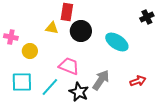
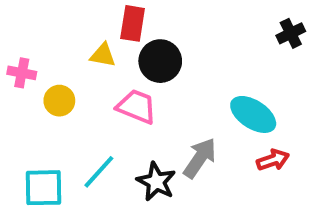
cyan ellipse: (117, 42) -> (253, 114), moved
pink trapezoid: (69, 66) -> (136, 107), moved
cyan square: (22, 82) -> (44, 188), moved

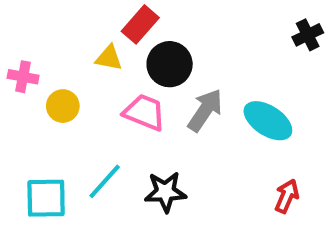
red rectangle: (133, 23) -> (140, 24), turned 32
gray arrow: (200, 158) -> (205, 110), moved
red arrow: (273, 160) -> (287, 196), moved, turned -48
black star: (156, 182) -> (165, 192), turned -30

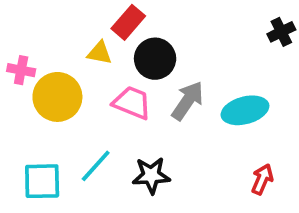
yellow circle: (63, 106) -> (57, 97), size x1.6
cyan ellipse: (268, 121) -> (245, 110), turned -48

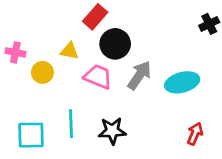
yellow triangle: (100, 53) -> (70, 51), moved
yellow circle: (57, 97) -> (42, 72), size x0.6
cyan line: (96, 166) -> (71, 124), turned -44

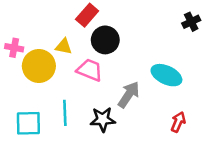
yellow circle: (42, 72) -> (39, 66), size x1.6
gray arrow: (139, 75) -> (129, 95), moved
cyan ellipse: (182, 82) -> (166, 75), turned 40

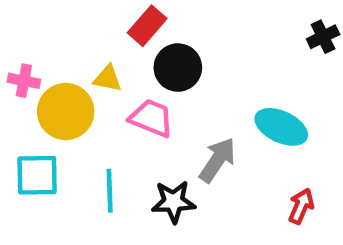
cyan square: (28, 123) -> (37, 175), moved

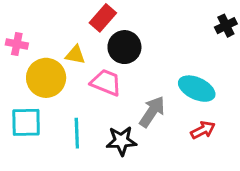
pink cross: (24, 81) -> (17, 44), moved
red arrow: (301, 206) -> (203, 130), moved, turned 40

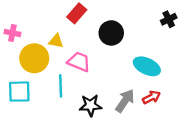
black circle: (124, 47) -> (111, 33), moved
gray arrow: (152, 112) -> (125, 101), moved
cyan line: (77, 133) -> (61, 86), moved

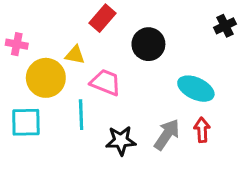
red arrow: (151, 97) -> (202, 130), turned -66

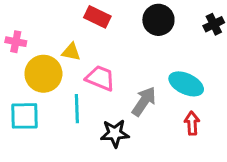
red rectangle: (102, 18) -> (97, 17), turned 75
black circle: (148, 44) -> (158, 20), moved
gray arrow: (167, 135) -> (144, 101), moved

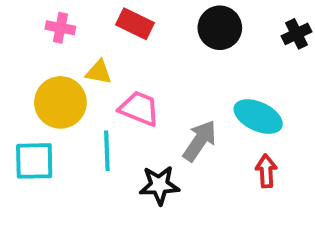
pink cross: (16, 42) -> (60, 28), moved

